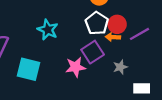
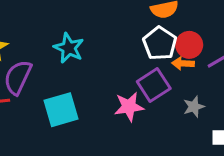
cyan star: (48, 30) -> (69, 48), moved
cyan square: (29, 69) -> (61, 110), turned -30

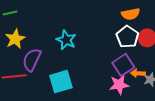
orange arrow: (183, 63) -> (138, 73), moved
pink star: (129, 107) -> (119, 85), moved

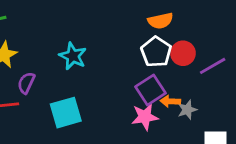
purple semicircle: (32, 60) -> (26, 83), size x0.7

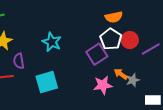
purple semicircle: (26, 83) -> (19, 61), turned -35
purple square: (151, 90) -> (97, 54), moved
orange arrow: (170, 101) -> (121, 74), turned 32

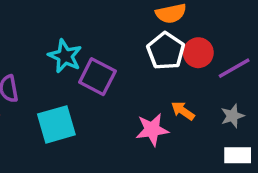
purple square: (97, 54) -> (97, 77), moved, turned -30
gray star: (133, 80) -> (232, 116), moved

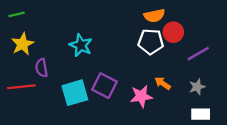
white pentagon: (166, 51) -> (151, 42), turned -30
red circle: (198, 53) -> (173, 32), moved
purple square: (97, 77) -> (104, 86), moved

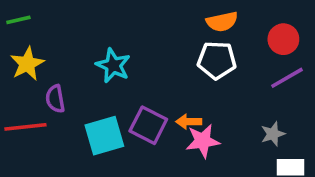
red circle: (173, 32) -> (283, 39), moved
orange arrow: (163, 83) -> (189, 122), moved, turned -35
gray star: (197, 87) -> (273, 134), moved

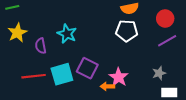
purple semicircle: (55, 99) -> (41, 46), moved
orange arrow: (189, 122) -> (107, 86), moved
red line: (25, 127) -> (34, 76), moved
pink star: (203, 141) -> (119, 77), turned -30

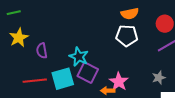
cyan star: (67, 34) -> (79, 57), moved

